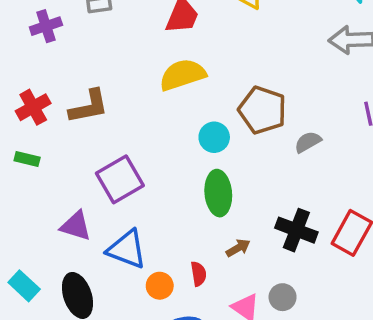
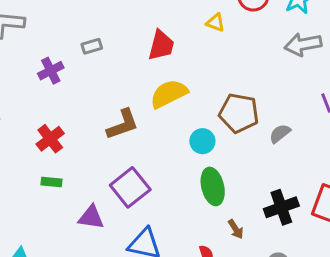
brown L-shape: (89, 107) -> (123, 124), moved
purple triangle: (76, 226) -> (91, 217), moved
black cross: (296, 230) -> (281, 207), turned -32
brown arrow: (238, 248) -> (236, 229), turned 96

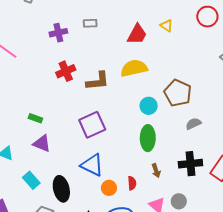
yellow triangle: (215, 23) -> (167, 26), moved
gray semicircle: (280, 134) -> (193, 124), moved
red cross: (50, 139) -> (66, 71), moved
green rectangle: (52, 182) -> (35, 118), moved
purple triangle: (91, 217) -> (42, 143), moved

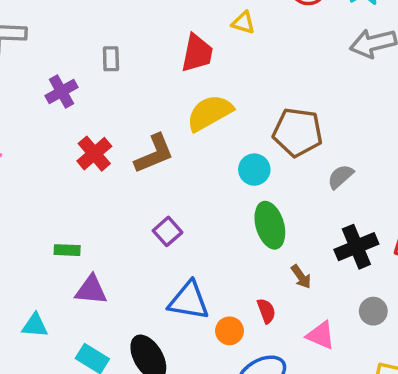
gray rectangle: (90, 23) -> (111, 59), turned -72
purple square: (92, 125) -> (168, 231), size x0.6
gray circle: (179, 201) -> (373, 311), moved

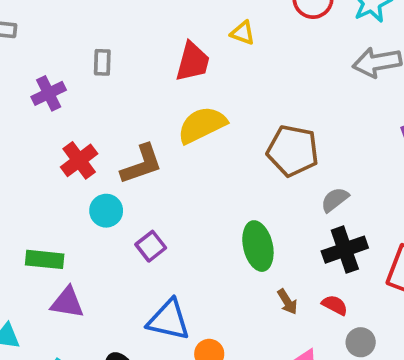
cyan circle: (254, 170) -> (106, 211), moved
black cross: (356, 247) -> (345, 250), moved
green rectangle: (67, 250) -> (45, 259), size x1.4
red semicircle: (266, 311) -> (335, 305), moved, turned -45

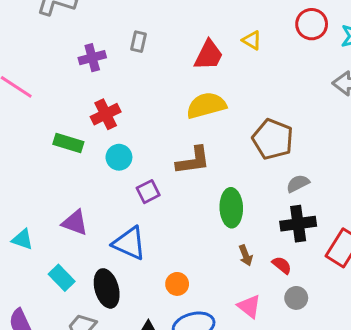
brown L-shape: (142, 164) -> (193, 161), moved
green rectangle: (45, 259) -> (68, 143), moved
blue triangle: (169, 320) -> (129, 243), moved

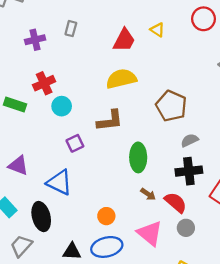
cyan circle: (119, 157) -> (62, 106), moved
brown arrow: (246, 255) -> (148, 194), turned -35
red semicircle: (282, 265) -> (176, 202), size x1.5
orange circle: (177, 284) -> (106, 216), moved
pink triangle: (249, 306) -> (150, 233), size x1.4

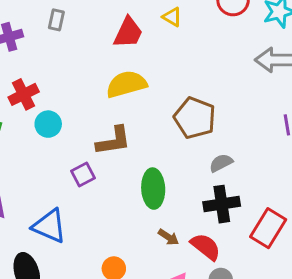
purple square: (75, 143) -> (83, 174), moved

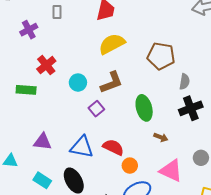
cyan circle: (48, 124) -> (78, 83), moved
gray semicircle: (221, 163) -> (184, 82), turned 140
red semicircle: (206, 247) -> (113, 147), moved

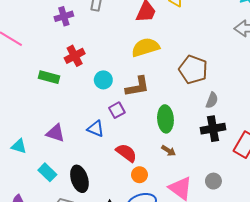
brown arrow: (161, 137) -> (168, 151), moved
blue triangle: (82, 147) -> (96, 129), moved, size x0.7

